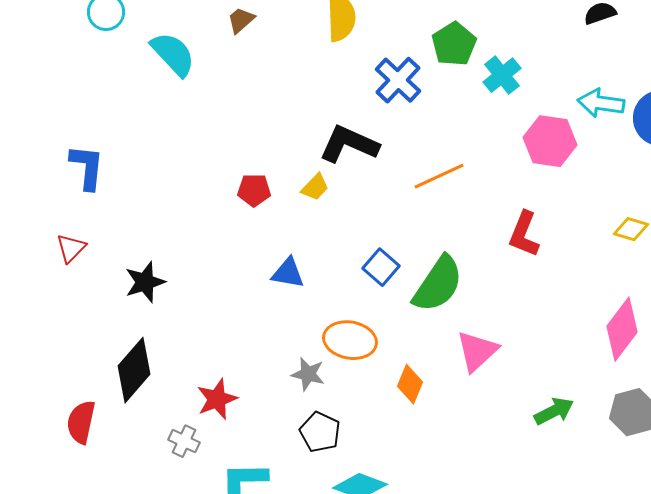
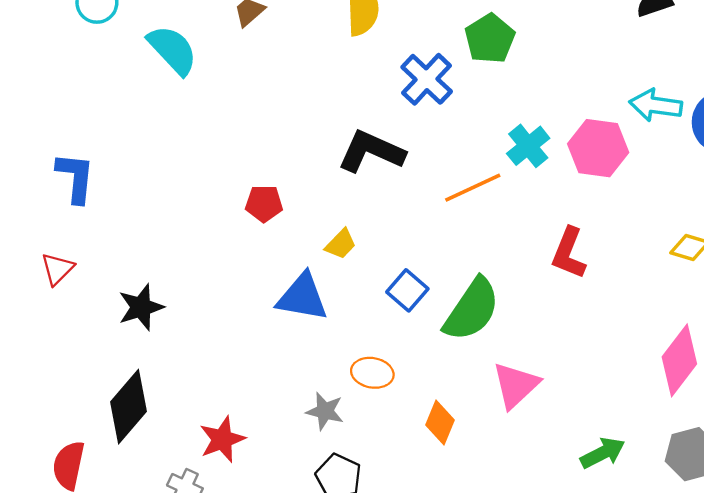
cyan cross: (502, 75) -> (528, 146), moved
yellow trapezoid: (315, 187) -> (341, 244), moved
blue triangle: (288, 273) -> (302, 297), size x1.4
orange ellipse: (350, 340) -> (372, 373), size x0.7

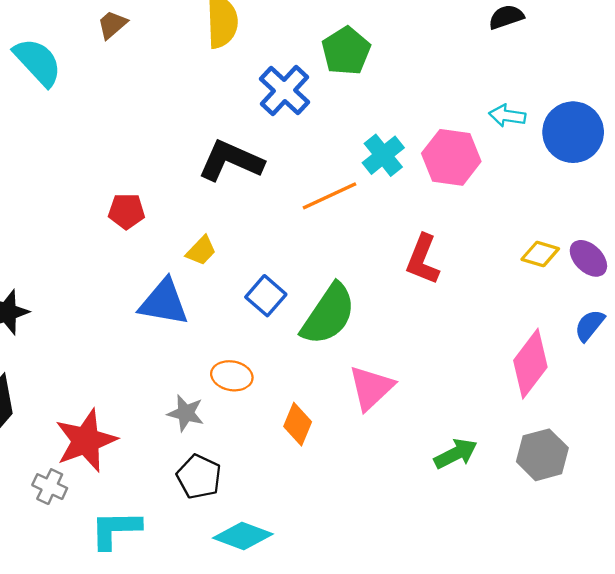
cyan arrow: (656, 105) -> (507, 116), size x0.7
red star: (222, 439) -> (86, 441), size x1.4

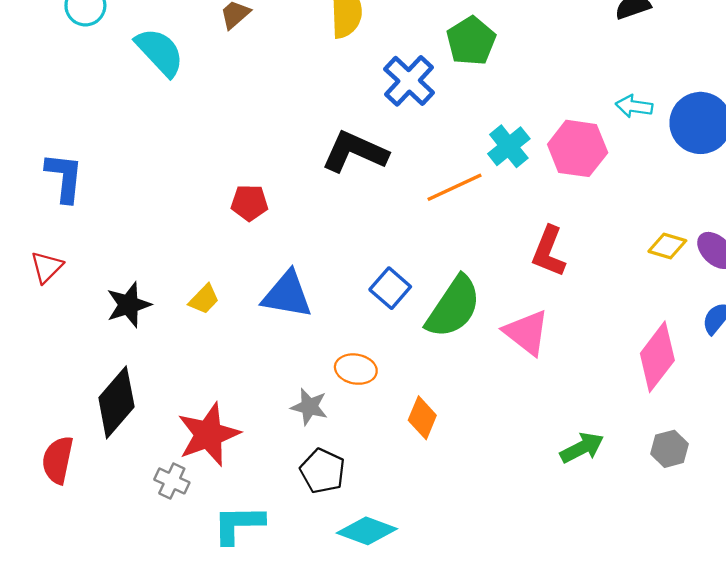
yellow trapezoid: (201, 251) -> (204, 299), moved
pink triangle: (371, 388) -> (527, 332), moved, turned -39
gray hexagon: (542, 455) -> (670, 449), size x0.7

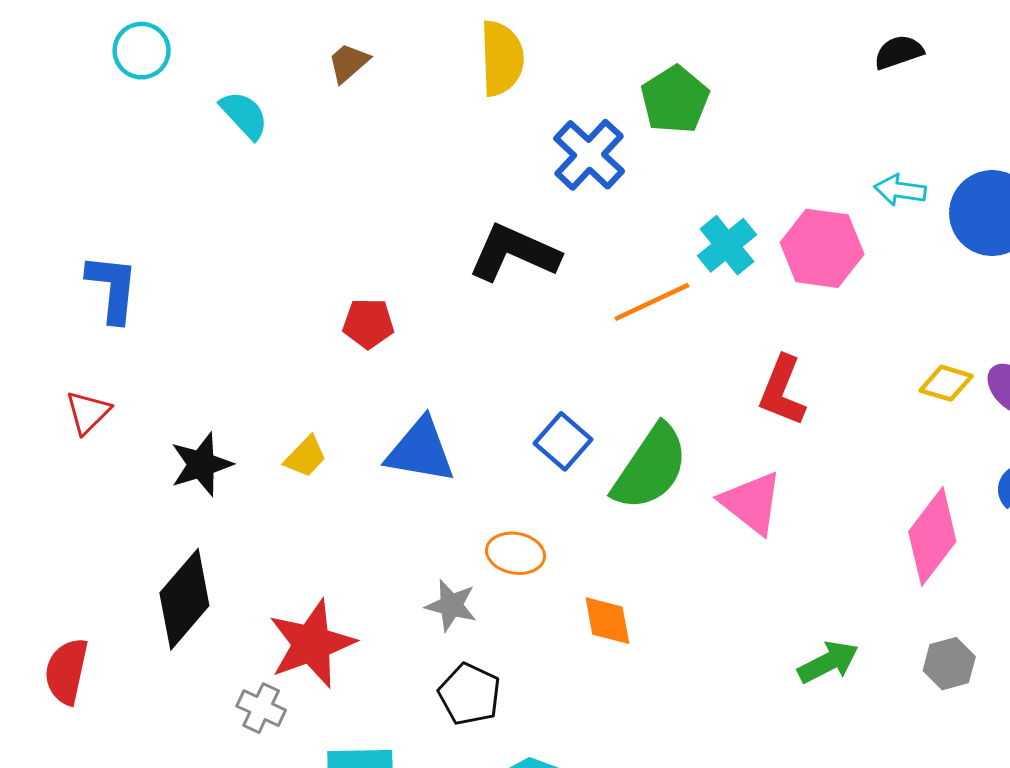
cyan semicircle: (160, 52) -> (244, 115), size x0.7
orange diamond: (422, 418) -> (607, 621), turned -33
red semicircle: (58, 460) -> (66, 671), moved

